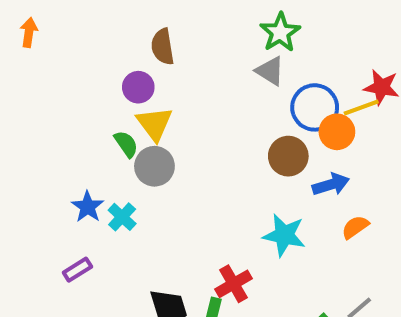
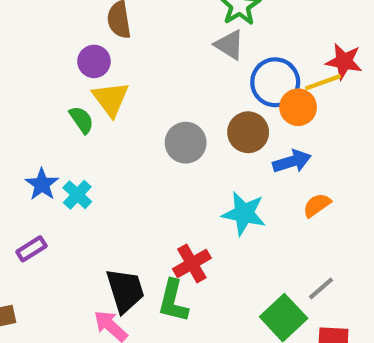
gray circle: (154, 166) -> (186, 143), moved

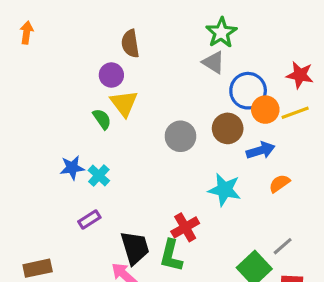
yellow line: (323, 82) -> (295, 113), moved
blue star: (42, 184) -> (72, 168), turned 30
purple rectangle: (31, 249) -> (89, 220), moved

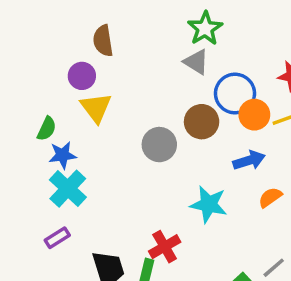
green semicircle: (102, 119) -> (47, 129), moved, turned 60
brown circle: (228, 128) -> (202, 122), moved
blue star: (72, 168) -> (63, 155), moved
cyan cross: (99, 176) -> (68, 189), size x1.5

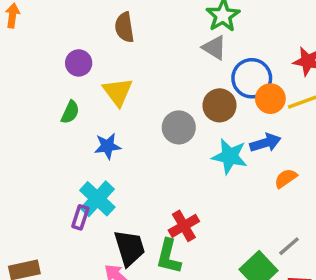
purple circle: (82, 76) -> (79, 63), moved
blue star: (63, 155) -> (108, 146), moved
cyan cross: (68, 189) -> (97, 199), moved
cyan star: (209, 204) -> (230, 156), moved
purple rectangle: (57, 238) -> (80, 217), turned -40

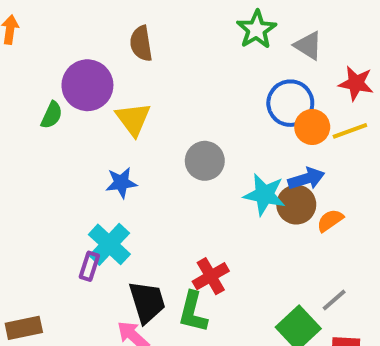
gray triangle: (214, 48) -> (308, 45), moved
purple circle: (79, 63) -> (87, 85), size x1.6
brown circle: (219, 105) -> (296, 205), moved
green semicircle: (70, 112) -> (52, 115), moved

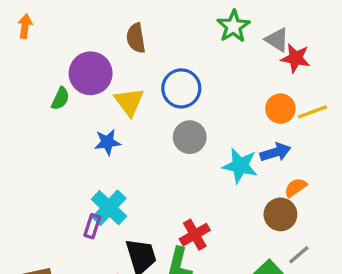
red star: (356, 83) -> (296, 58), moved
blue circle: (290, 103) -> (181, 88), moved
blue star: (121, 183) -> (107, 142), moved
brown circle: (296, 205) -> (280, 214), moved

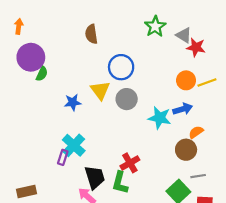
purple circle: (91, 73) -> (31, 57), moved
yellow triangle: (129, 102) -> (100, 90), moved
gray line: (299, 255) -> (198, 176), turned 32

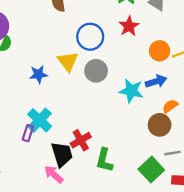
red star: (196, 47) -> (129, 26), moved, turned 30
red cross: (130, 163) -> (81, 140), moved
green L-shape: (120, 183) -> (104, 160), moved

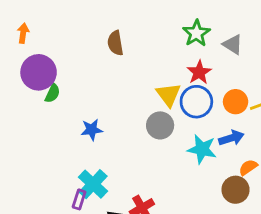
blue circle: (90, 37) -> (196, 102), moved
yellow triangle: (68, 61) -> (168, 95), moved

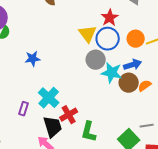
gray circle: (160, 125) -> (96, 60), moved
cyan cross: (93, 184) -> (49, 98), moved
brown circle: (236, 190) -> (129, 83), moved

